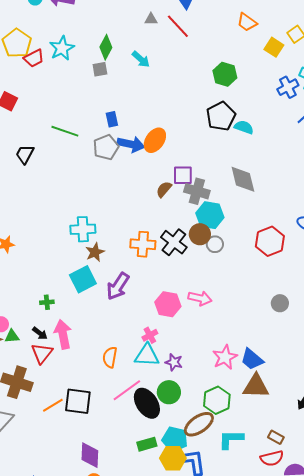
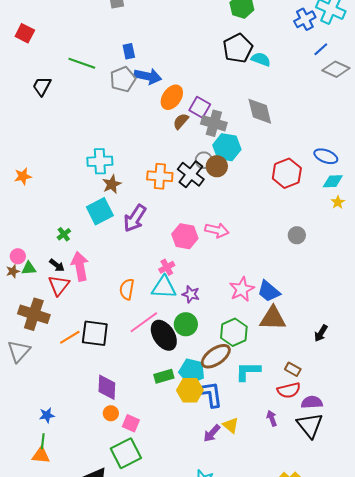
orange ellipse: (155, 140) -> (172, 97), moved
purple square: (183, 175) -> (200, 107), turned 30
gray circle: (215, 244) -> (204, 160), moved
green cross: (47, 302) -> (64, 234), turned -32

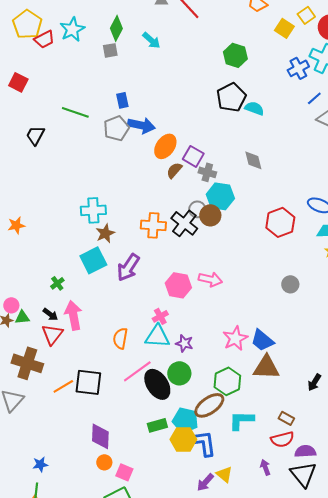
gray diamond: (260, 111) -> (253, 160), size x0.7
gray cross: (214, 123) -> (207, 172), size x0.7

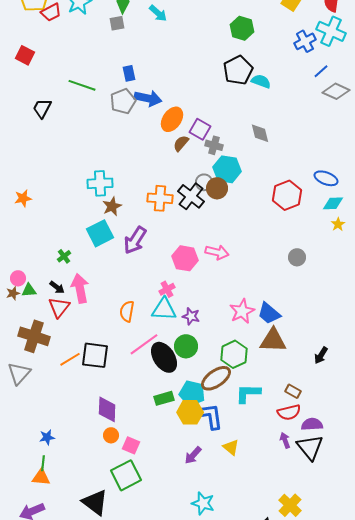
purple arrow: (265, 467) -> (285, 440), moved
purple arrow: (205, 482) -> (193, 455), moved

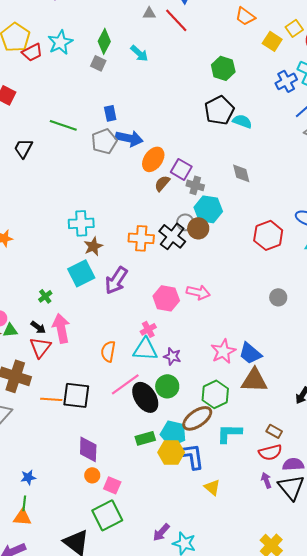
gray square: (117, 23) -> (98, 63), turned 35
orange line: (70, 359) -> (51, 399), turned 35
purple arrow: (193, 455) -> (161, 532), moved

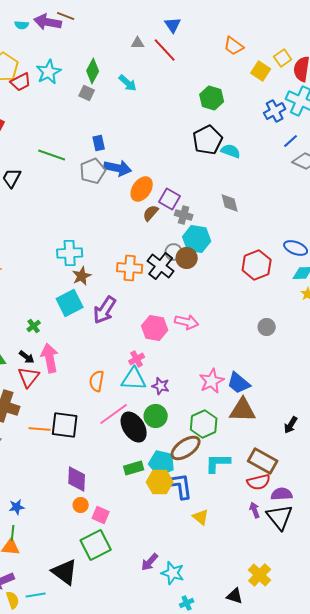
brown rectangle: (274, 431) -> (263, 461), size x1.8

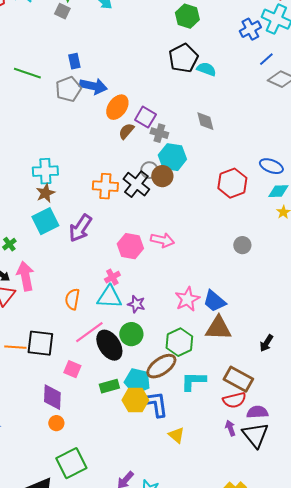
brown star: (82, 276) -> (45, 193), moved
pink square: (101, 515) -> (72, 369), moved

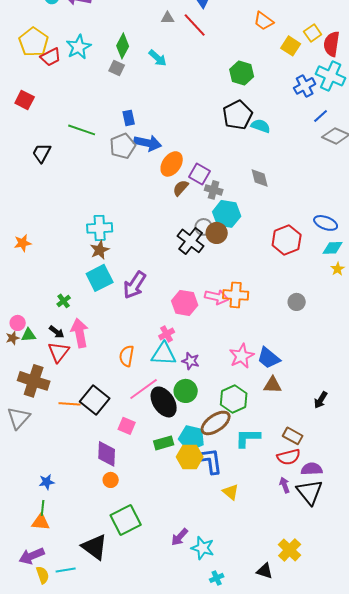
orange cross: (105, 186) -> (236, 295), moved
brown triangle: (218, 328) -> (273, 385), size x0.7
black square: (40, 343) -> (95, 400), turned 32
brown rectangle: (238, 379) -> (293, 436), size x0.7

